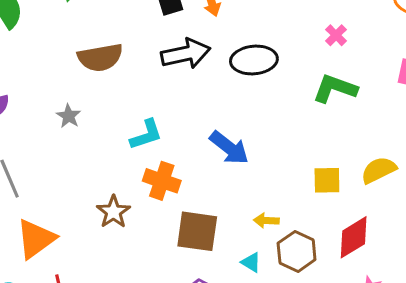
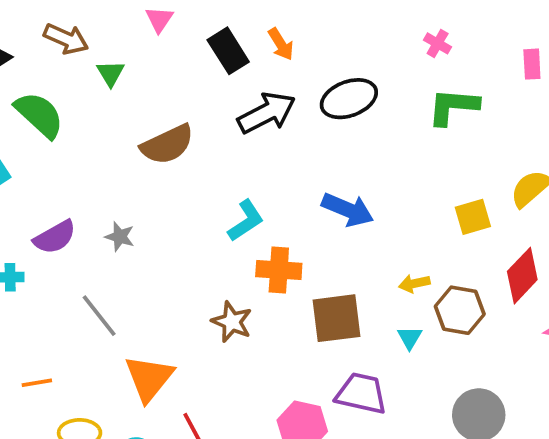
gray star: (69, 116) -> (120, 237), moved
cyan triangle: (251, 262) -> (410, 338), turned 45

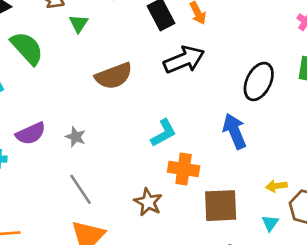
black ellipse: (349, 99) -> (259, 81), moved, turned -48
blue arrow: (348, 210) -> (235, 131), turned -140
gray line: (99, 316) -> (80, 189), moved

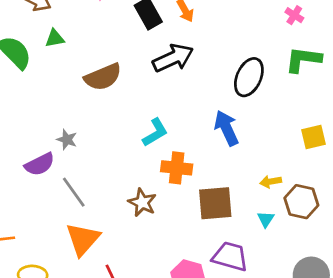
green triangle: (79, 24) -> (55, 38), moved, turned 48
purple semicircle: (31, 134) -> (40, 164), moved

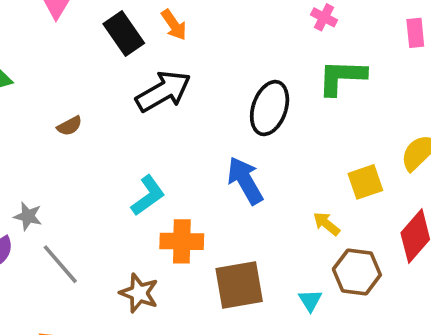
brown semicircle: (103, 77) -> (70, 126), size x0.5
yellow arrow: (271, 182) -> (326, 224), moved, turned 54
gray line: (74, 192) -> (60, 264), moved

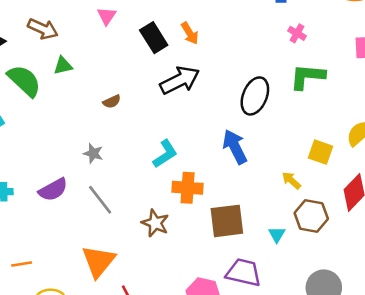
yellow square: (365, 182) -> (321, 152), turned 35
gray star: (28, 216) -> (93, 153), moved

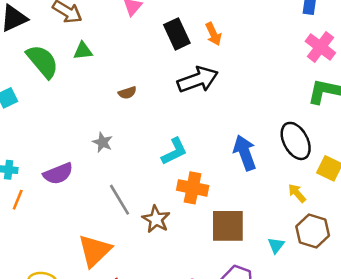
pink cross: (297, 33) -> (320, 47), size x1.6
black ellipse: (255, 96) -> (296, 141), moved, turned -57
gray line: (100, 200) -> (119, 200), moved
orange line: (22, 264) -> (18, 200), moved, turned -66

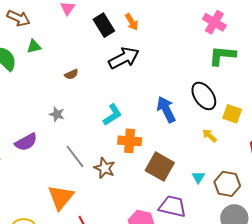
brown square: (228, 226) -> (160, 167), turned 36
brown hexagon: (313, 231) -> (227, 184), moved

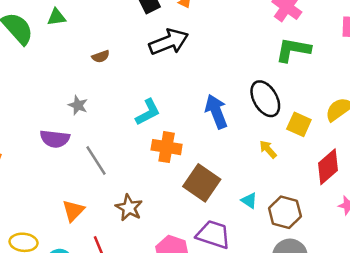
purple semicircle: (26, 142) -> (55, 139), moved, turned 30
brown star: (105, 168) -> (129, 208), moved
cyan triangle: (198, 177) -> (249, 201), turned -32
orange triangle: (61, 197) -> (73, 211), size x0.7

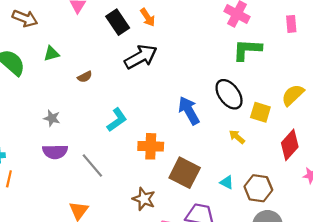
green triangle: (57, 17) -> (51, 54), moved
gray star: (78, 105) -> (52, 118), moved
cyan L-shape: (148, 112) -> (117, 120), moved
brown star: (129, 208) -> (144, 199), moved

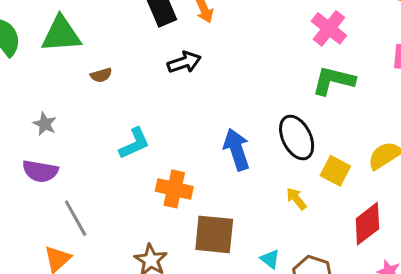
green triangle: (51, 54) -> (61, 34), size x1.8
black arrow: (141, 57) -> (184, 62), size x0.7
gray line: (92, 165) -> (76, 218), moved
brown square: (185, 173) -> (214, 234), turned -32

